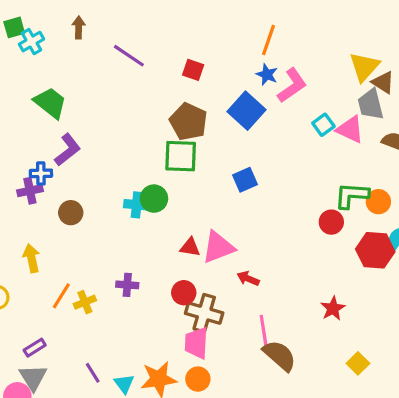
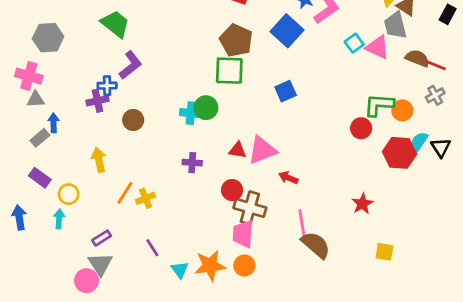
purple cross: (127, 285) -> (192, 163), moved
yellow square: (358, 363) -> (384, 252), turned -36
purple line: (93, 373) -> (152, 248), moved

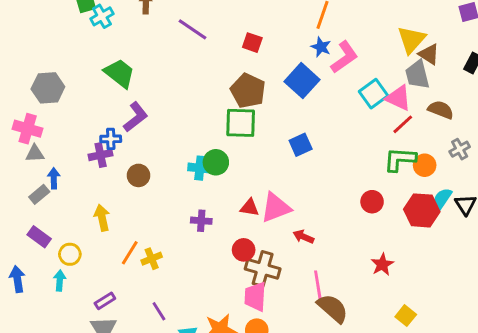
cyan square: (354, 43) -> (374, 94), size x1.4
red line: (435, 65) -> (403, 124), moved, turned -65
red circle: (361, 128) -> (372, 202), moved
yellow square: (384, 252) -> (406, 316), turned 30

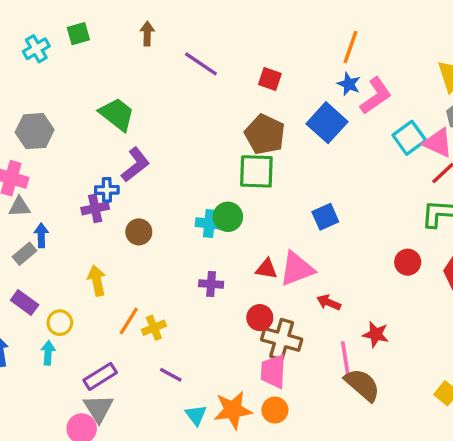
cyan cross: (102, 16) -> (36, 49), moved
blue square: (301, 145) -> (325, 217), moved
red star: (382, 264) -> (376, 334), moved, turned -30
purple rectangle: (105, 301) -> (100, 376), size x1.4
purple line: (159, 311) -> (171, 375), moved, turned -30

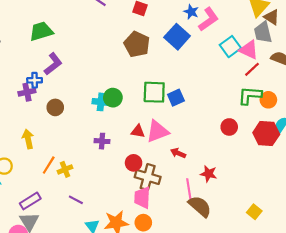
green trapezoid: (117, 114) -> (41, 31), turned -55
green square: (256, 171) -> (154, 92), moved

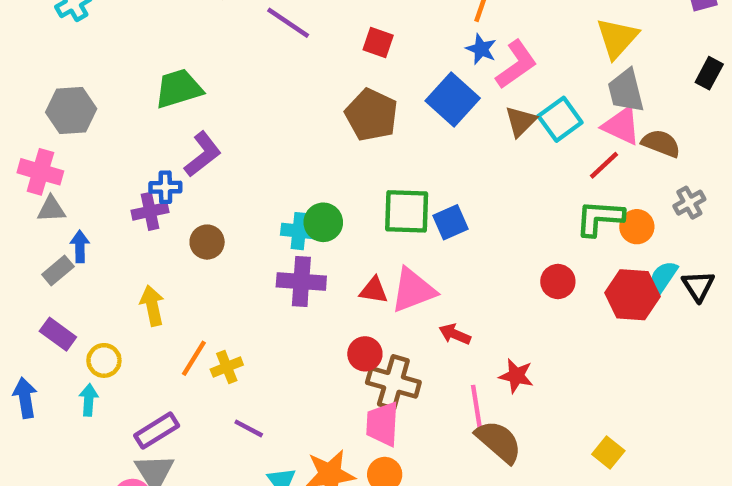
brown triangle: (272, 17) -> (521, 121), moved, turned 42
pink triangle: (249, 50) -> (621, 126), moved
purple cross: (102, 141) -> (301, 282), moved, size x1.5

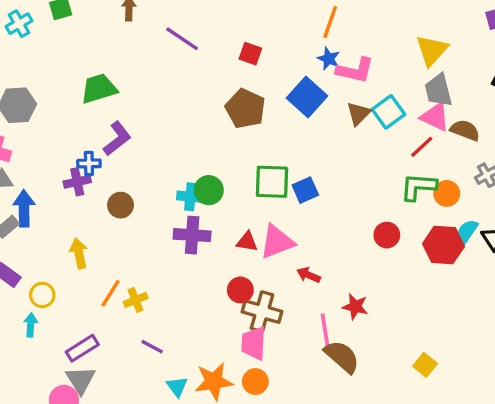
pink L-shape: (516, 64) -> (355, 70), turned 48
blue arrow: (80, 246) -> (24, 208), size x1.5

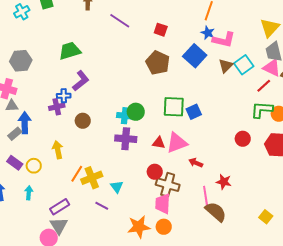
yellow circle: (42, 295) -> (34, 166), moved
yellow cross: (136, 300) -> (92, 178), size x1.5
cyan triangle: (177, 387) -> (117, 187), moved

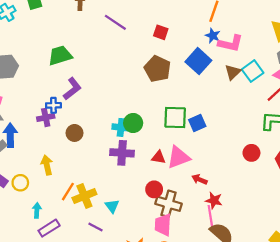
red star: (224, 182) -> (214, 200), moved
cyan arrow: (29, 193) -> (37, 210), moved

